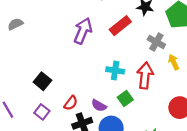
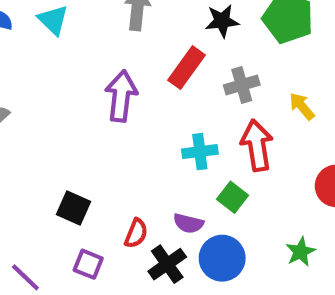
gray cross: (156, 42) -> (242, 85), moved, turned -30

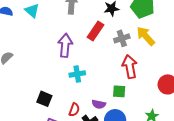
yellow arrow: (302, 106) -> (146, 36), moved, size x1.5
cyan cross: (200, 152) -> (77, 74), moved
green square: (233, 197) -> (119, 91), turned -32

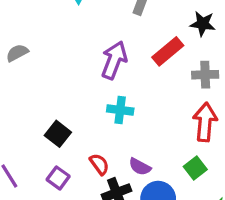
green square: (119, 91) -> (195, 168), moved, turned 32
red semicircle: (74, 110) -> (99, 164), turned -72

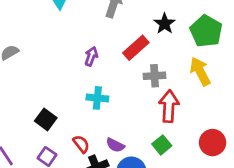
black star: (203, 24) -> (165, 24), turned 30
purple arrow: (114, 60) -> (91, 56), size x0.6
gray cross: (205, 75) -> (155, 76), moved

